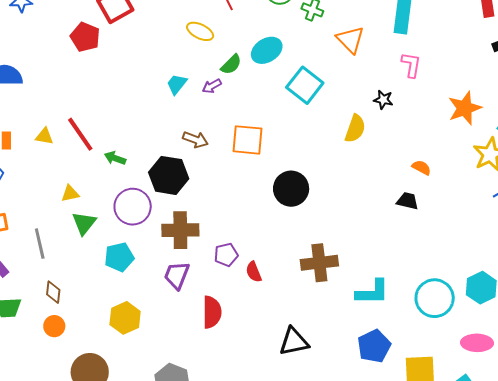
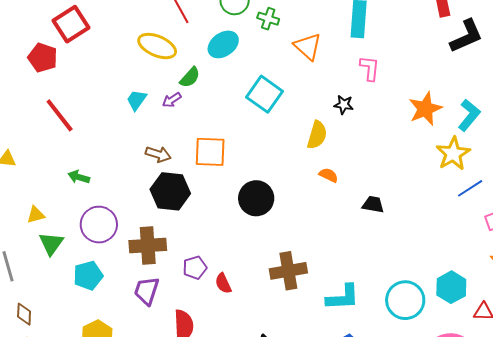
yellow ellipse: (200, 31) -> (157, 46), size x1.4
cyan ellipse: (267, 50) -> (223, 44), moved
red line: (80, 134) -> (60, 115), moved
orange semicircle: (421, 168) -> (329, 175), moved
black hexagon: (169, 175) -> (170, 191), moved

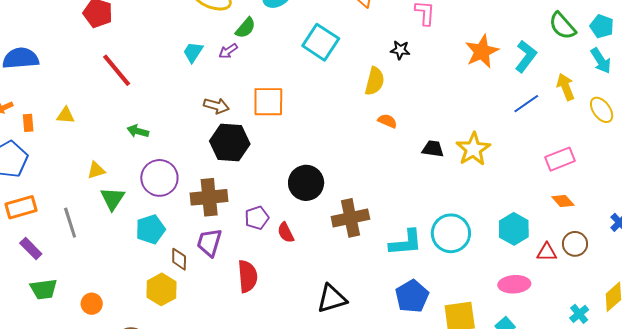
yellow star: (453, 154) -> (473, 149), moved
blue line: (470, 188) -> (526, 104), moved
black circle: (256, 198) -> (306, 183), moved
cyan circle: (405, 300) -> (451, 233), moved
brown diamond: (24, 314) -> (179, 259), moved

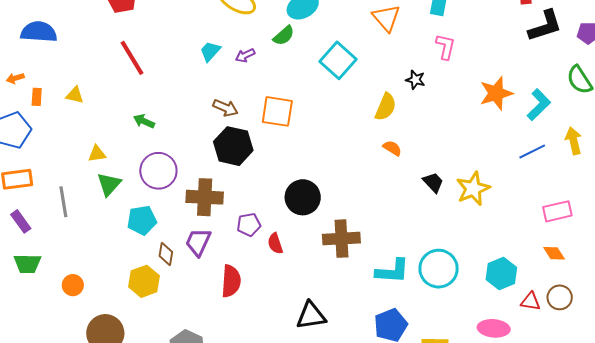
green semicircle: (246, 28) -> (284, 36), moved
black trapezoid: (433, 149) -> (433, 182), turned 30

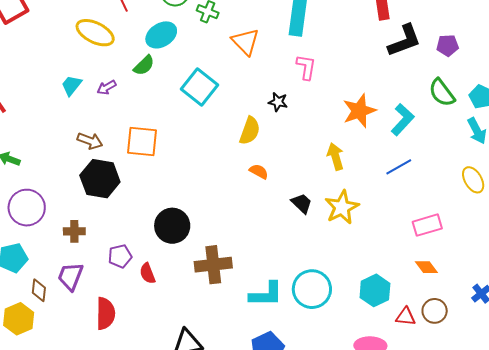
yellow arrow: (574, 141) -> (335, 156), moved
brown cross: (205, 197) -> (74, 231), size x0.6

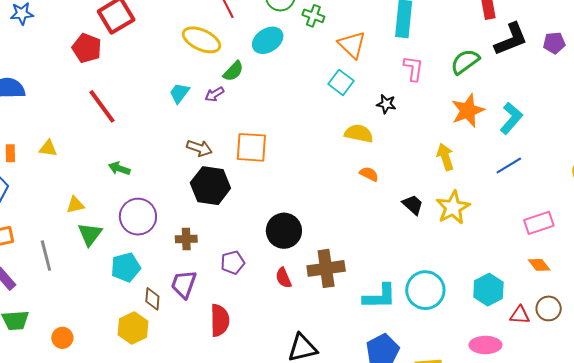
green semicircle: (144, 65) -> (233, 71), moved
cyan square: (200, 87) -> (341, 82), moved, size x0.7
green semicircle: (442, 93) -> (465, 62), moved, turned 92
yellow semicircle: (250, 131) -> (359, 133), turned -96
red semicircle: (147, 273) -> (284, 278), moved

